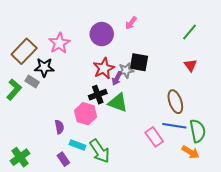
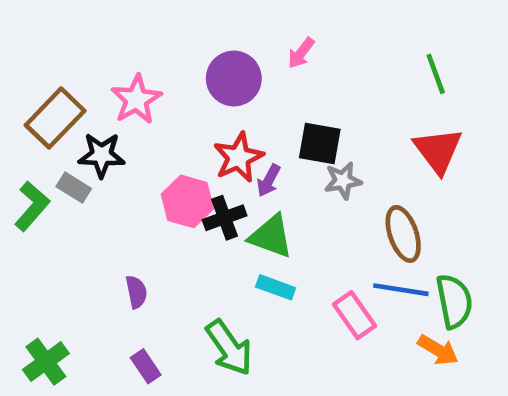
green line: (189, 32) -> (436, 74), turned -60
red triangle: (190, 65) -> (438, 150), size x1.6
gray star: (126, 70) -> (343, 181), moved
pink hexagon: (86, 114) -> (187, 201), moved
cyan rectangle: (78, 145) -> (276, 287), moved

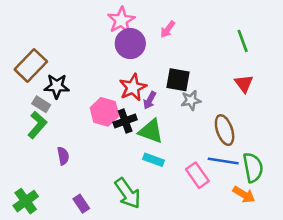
pink star: (136, 99) -> (121, 20), moved
red triangle: (438, 150) -> (244, 84), size x0.7
green L-shape: (32, 206) -> (37, 125), moved
purple semicircle: (136, 292) -> (63, 156), moved

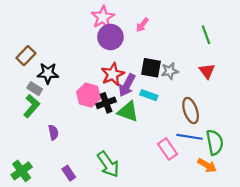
brown rectangle: (31, 65) -> (26, 56), size x0.7
purple arrow: (150, 100) -> (127, 85), size x1.5
gray star: (191, 100) -> (170, 71), moved
cyan rectangle: (154, 160) -> (149, 95), moved

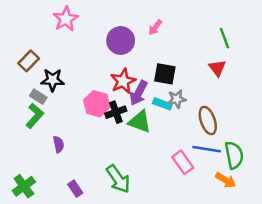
pink star: (103, 17) -> (66, 19), moved
gray star: (170, 71) -> (177, 99), moved
red triangle: (207, 71) -> (217, 68), moved

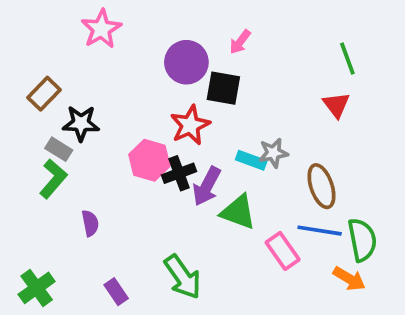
black square: (165, 74) -> (223, 88), moved
purple arrow: (139, 93) -> (207, 186), moved
green triangle: (140, 122) -> (238, 212), moved

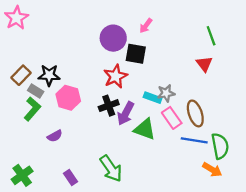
pink star: (101, 29) -> (17, 18), moved
brown rectangle: (44, 94) -> (21, 75), moved
pink hexagon: (149, 160) -> (68, 98), moved
purple semicircle: (90, 223) -> (55, 136), turned 72
pink rectangle: (283, 251) -> (172, 118), moved

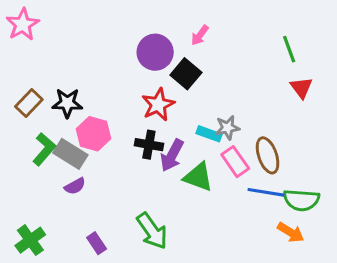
black square: (136, 54) -> (186, 74), turned 30
red triangle: (204, 64) -> (301, 88), moved
gray rectangle: (36, 91) -> (70, 154), moved, size x1.5
black cross: (109, 106) -> (149, 145), turned 30
green semicircle: (220, 146) -> (301, 200), turned 105

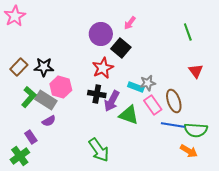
red triangle: (301, 88) -> (196, 71), moved
purple rectangle: (97, 243) -> (31, 137), moved

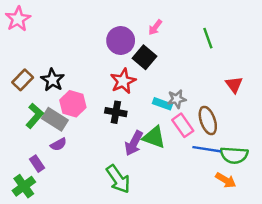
green line: (188, 32) -> (208, 38), moved
black star: (44, 67) -> (53, 80), turned 30
purple arrow: (112, 101) -> (134, 143), moved

